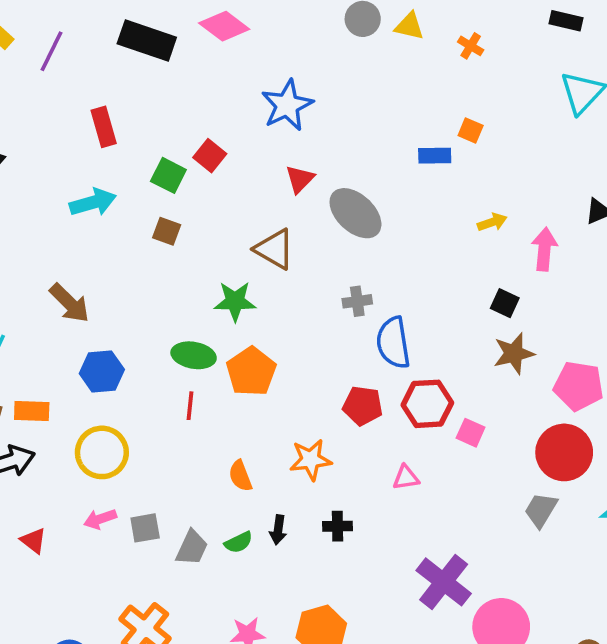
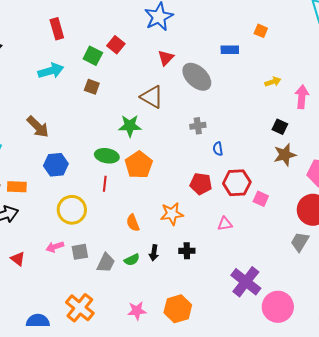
blue rectangle: (435, 156) -> (230, 50), moved
blue semicircle: (393, 343) -> (218, 149), size x0.5
yellow circle: (102, 452) -> (72, 210), moved

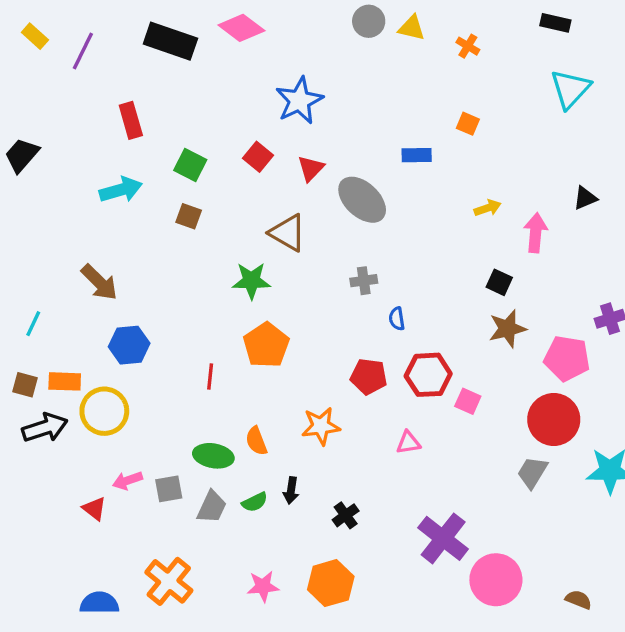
red square: (116, 45) -> (258, 157), moved
green ellipse: (107, 156) -> (213, 456), moved
yellow circle: (72, 210) -> (104, 411), moved
black cross: (187, 251) -> (346, 515), moved, turned -35
red triangle: (18, 259) -> (94, 509), moved

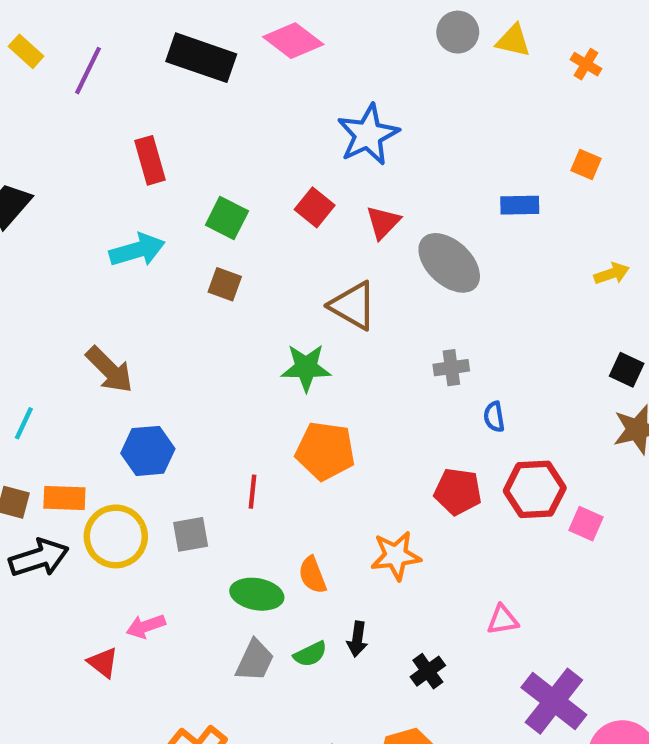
orange pentagon: (266, 345) -> (325, 451), turned -30
pink triangle: (408, 443) -> (503, 620), moved
gray square: (169, 489) -> (191, 534), moved

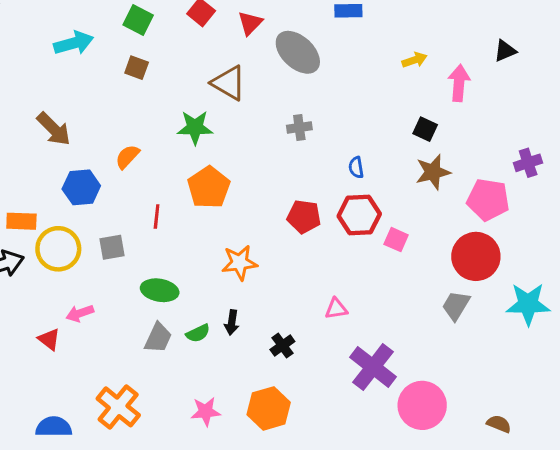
blue semicircle: (494, 417) -> (356, 167), moved
orange pentagon: (325, 451) -> (209, 187), turned 30
orange star: (396, 556) -> (239, 263), moved
orange semicircle: (312, 575) -> (127, 157), moved, turned 64

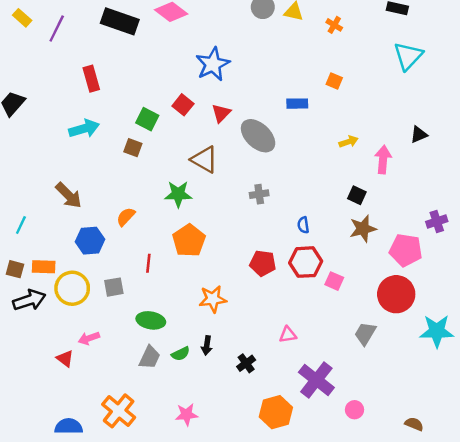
green square: (138, 20) -> (147, 119), moved
gray trapezoid: (456, 306) -> (365, 333), moved
pink circle: (422, 405) -> (355, 410), size x0.5
orange hexagon: (269, 408) -> (276, 412), moved

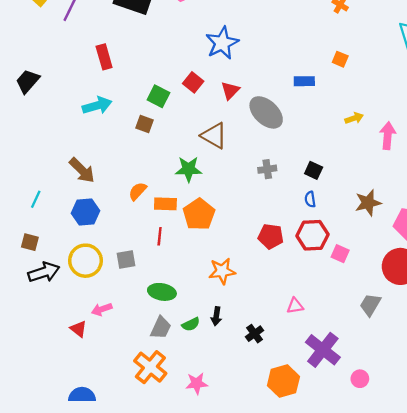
black square: (357, 195) -> (314, 170), moved
blue hexagon: (90, 241) -> (85, 212), moved
orange rectangle: (44, 267) -> (165, 204), moved
orange cross: (119, 411) -> (150, 367), moved

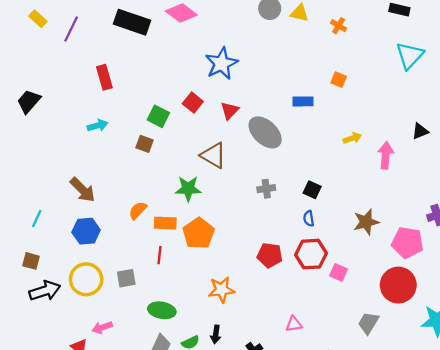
cyan arrow: (97, 106) -> (98, 126), size x0.7

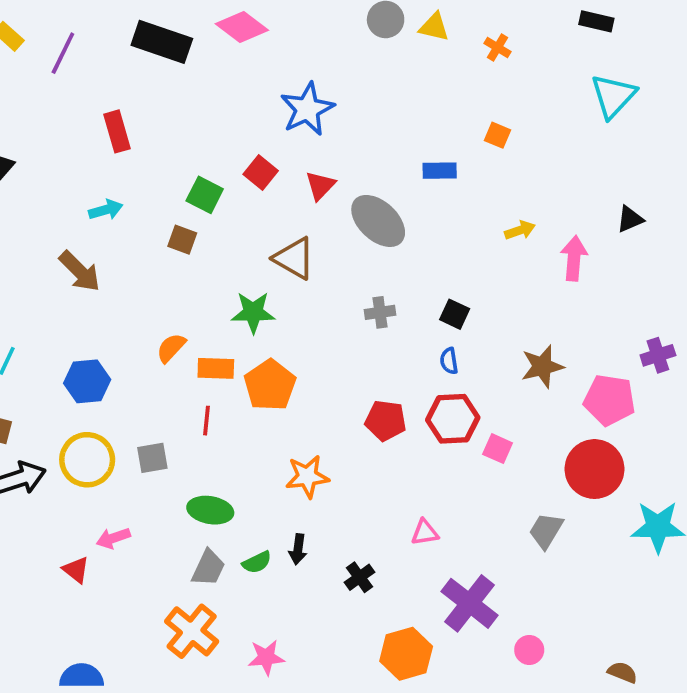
brown arrow: (83, 190) -> (80, 271), moved

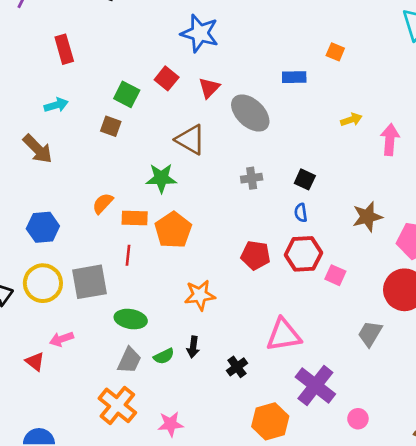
blue star: (307, 109) -> (200, 33), turned -30
gray square: (152, 458) -> (89, 282), size x1.6
pink triangle: (425, 532) -> (284, 335), size x1.8

